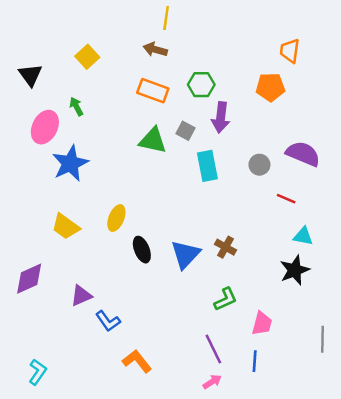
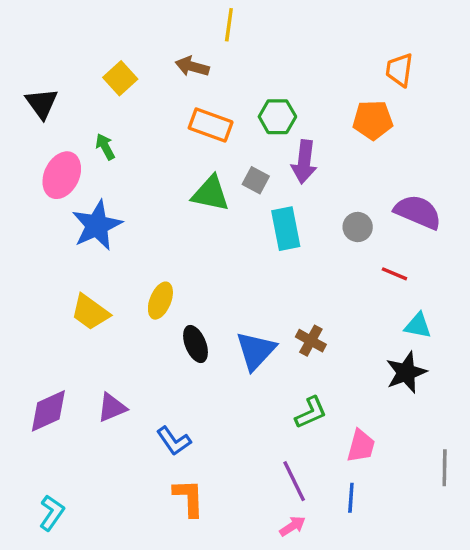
brown arrow: (155, 50) -> (192, 67), moved
purple diamond: (29, 279) -> (48, 411), moved
blue L-shape: (108, 321) -> (174, 441), moved
orange L-shape: (137, 361) -> (189, 498), turned 36

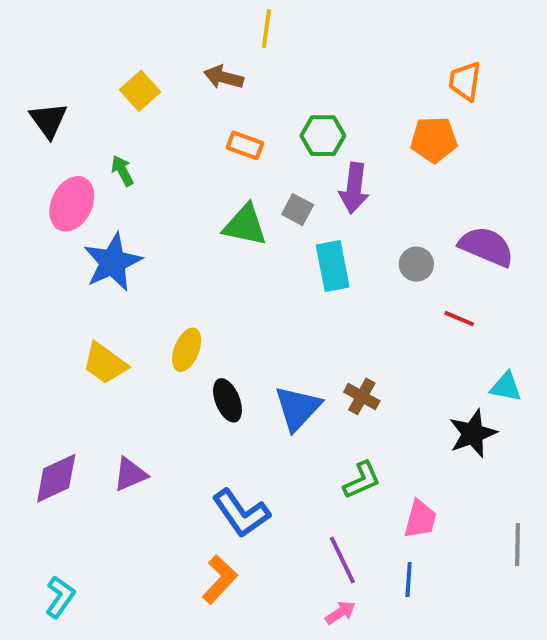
orange rectangle: (211, 125) -> (245, 145), size x0.7
cyan triangle: (418, 326) -> (506, 387), moved
blue L-shape: (174, 441) -> (241, 513), moved, size x1.4
orange L-shape: (189, 498) -> (220, 579), turned 45

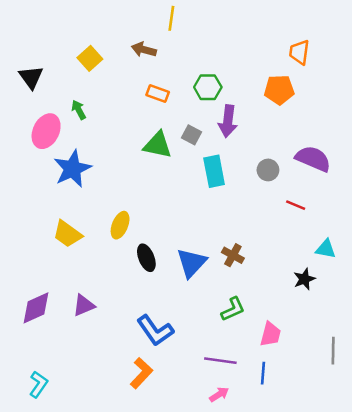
black star: (473, 433) -> (304, 279), size x0.7
purple line: (342, 560) -> (220, 361), turned -56

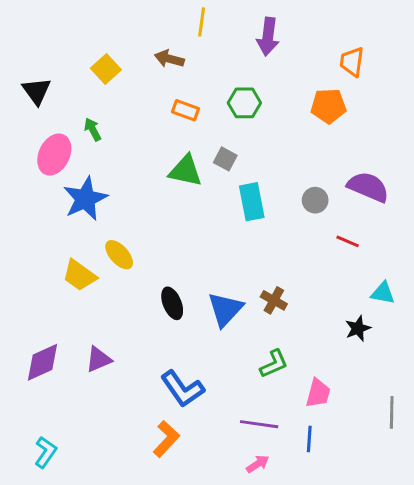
purple arrow: (228, 121) -> (268, 37), moved
yellow ellipse: (120, 225) -> (119, 255), moved, turned -64

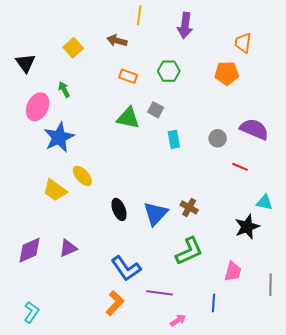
cyan rectangle: (252, 202) -> (174, 139), size x0.7
black star: (358, 328) -> (247, 227), size x1.4
green L-shape: (274, 364) -> (189, 251), size x1.4
pink trapezoid: (318, 393) -> (233, 272), moved
purple line: (259, 424) -> (160, 293), moved

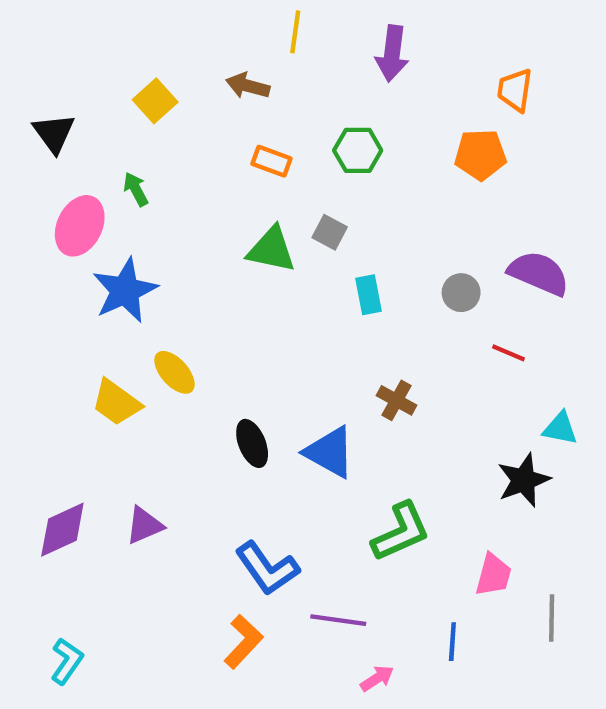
brown cross: (189, 207) -> (396, 400), moved
blue triangle: (156, 214) -> (330, 452), turned -44
gray line: (270, 285) -> (552, 618), moved

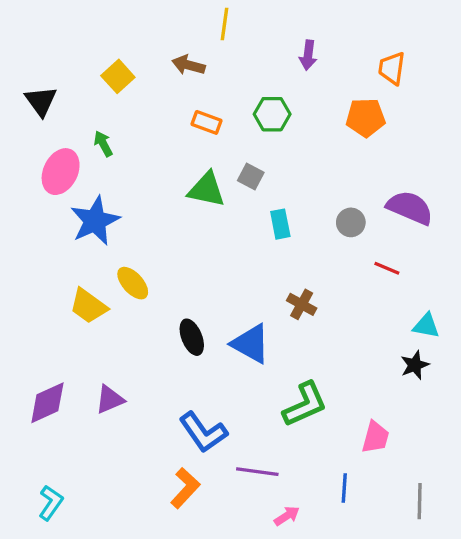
purple arrow: (392, 53) -> (308, 55), moved, size x0.7
black star: (524, 480) -> (415, 365), moved, size x0.7
gray line: (552, 618) -> (420, 501), moved

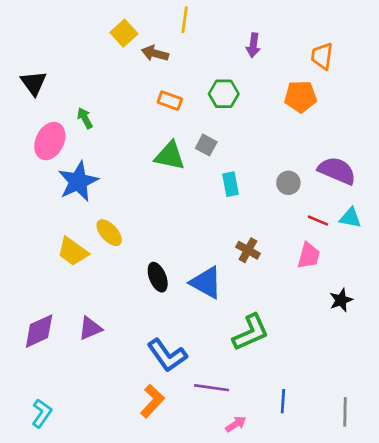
yellow square: (118, 76) -> (124, 33), moved
cyan triangle: (426, 326) -> (350, 218), moved
pink trapezoid: (375, 437) -> (309, 256), moved

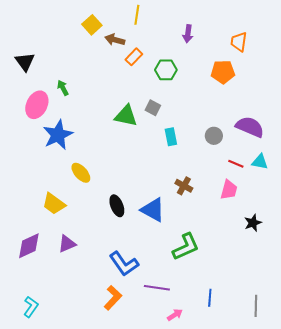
orange rectangle: (170, 101) -> (134, 57), moved, turned -66
yellow trapezoid: (73, 252) -> (54, 204), moved

